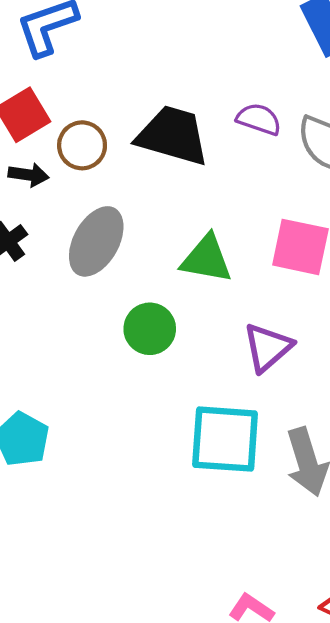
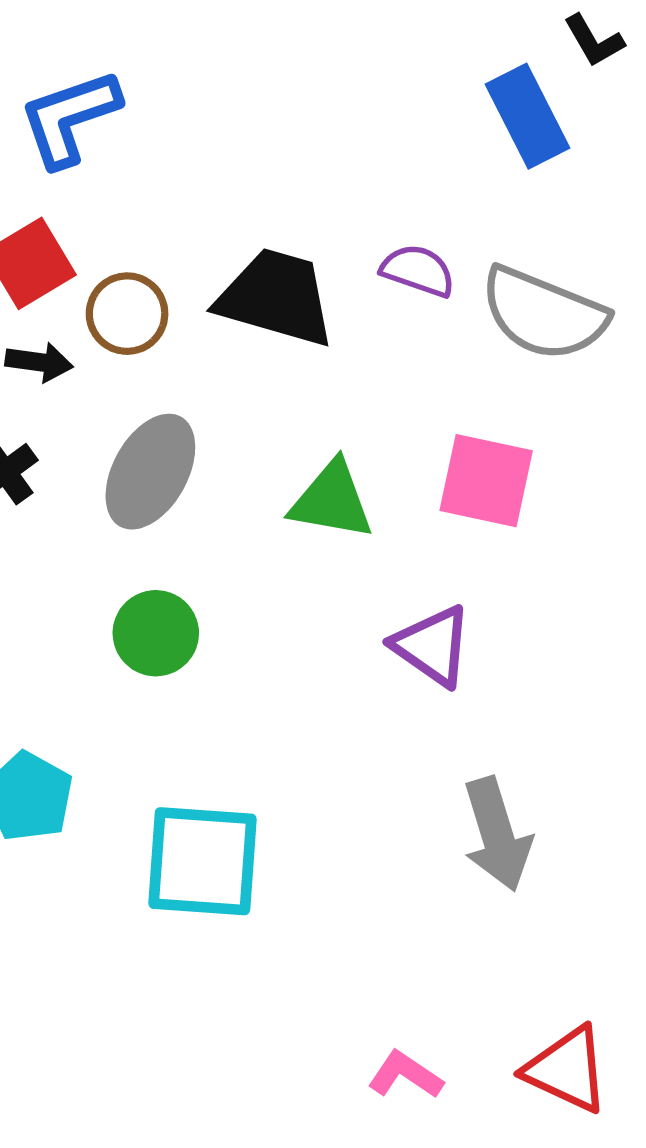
green circle: (150, 329) -> (156, 633), moved
purple triangle: (268, 347) -> (432, 646), turned -44
cyan square: (225, 439) -> (202, 861), moved

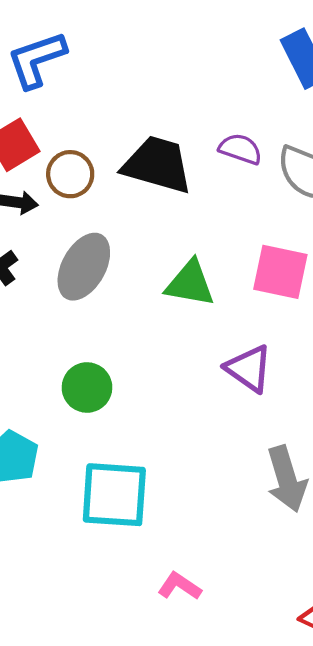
green circle: (156, 633) -> (87, 387), moved
pink L-shape: (405, 1075) -> (179, 586), moved

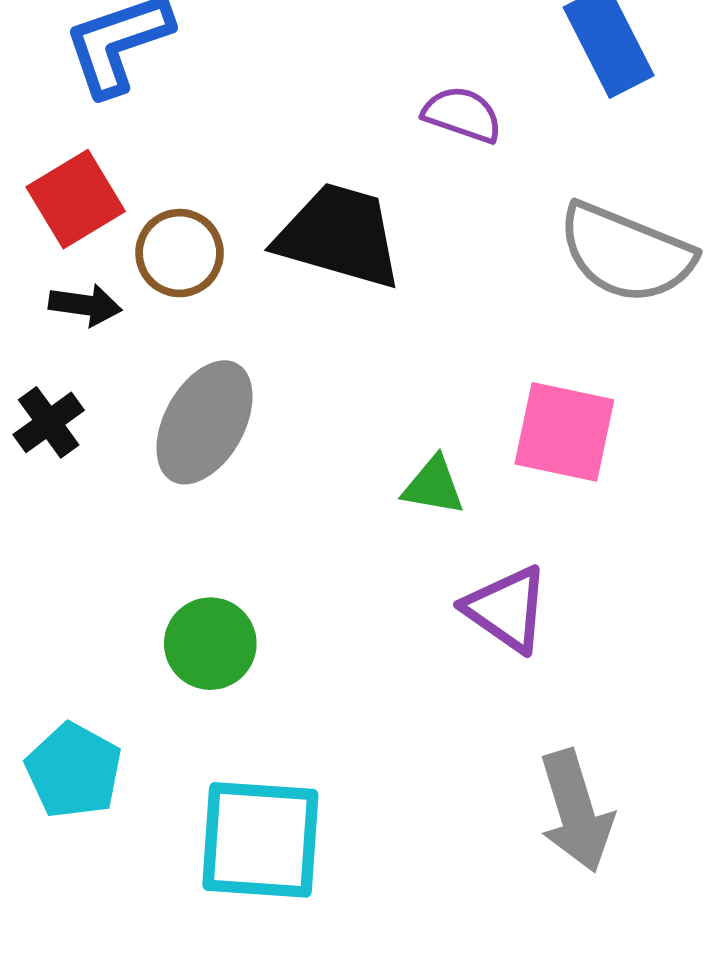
purple semicircle: (240, 149) -> (462, 114), moved
green triangle: (190, 283) -> (434, 486), moved, size x0.7

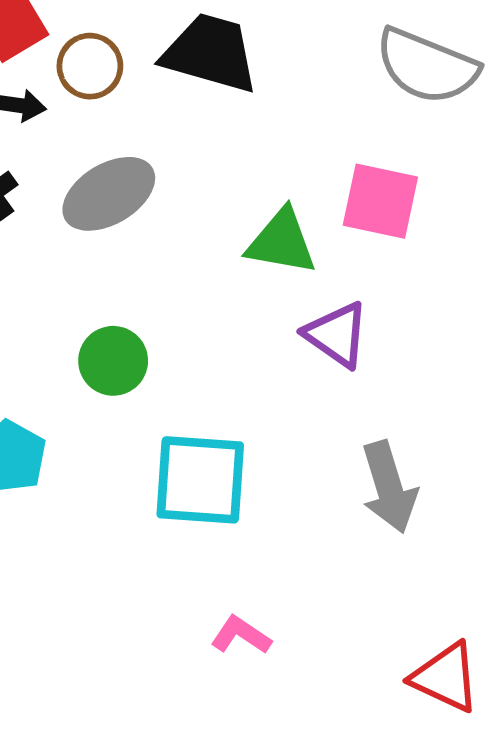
gray ellipse: (205, 422) -> (109, 194), turned 30
green triangle: (434, 486) -> (282, 242), size x1.5
cyan square: (260, 840) -> (200, 480), moved

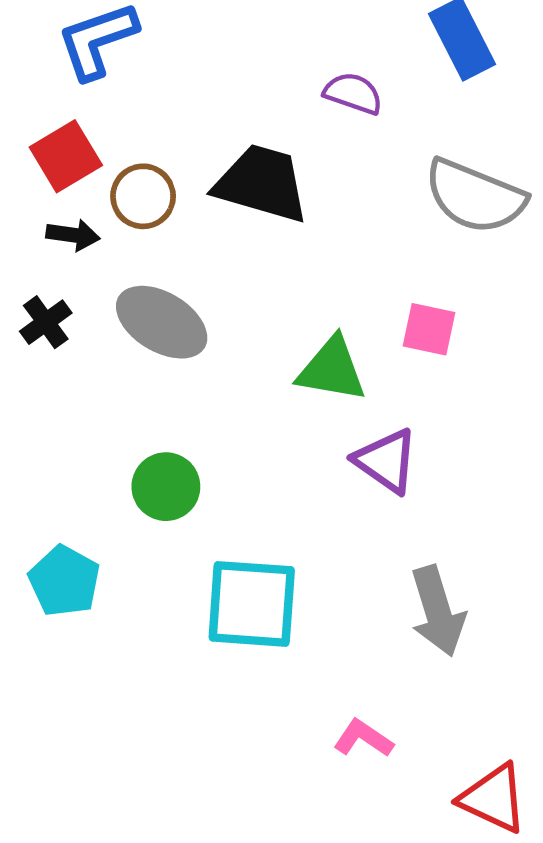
gray ellipse: (109, 194) -> (162, 322), turned 62
pink square: (380, 201) -> (429, 329), size x0.7
pink L-shape: (241, 635) -> (363, 738), moved

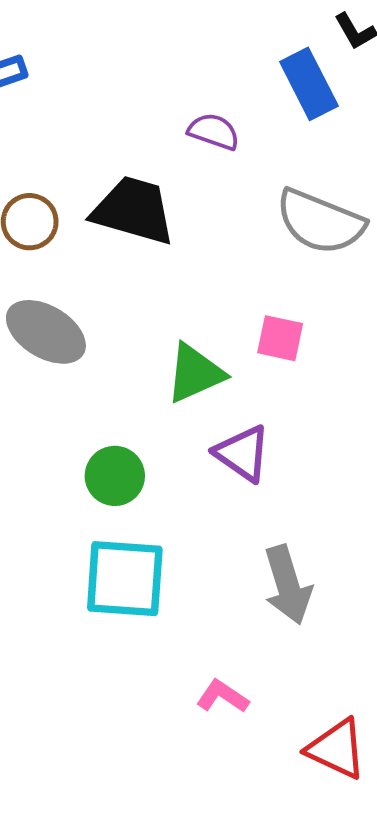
green triangle: (332, 369) -> (195, 373), turned -34
green circle: (166, 487) -> (115, 476), moved

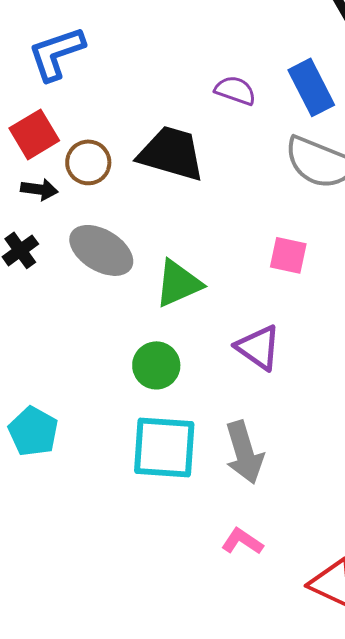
blue rectangle: (309, 84) -> (311, 87), moved
green triangle: (195, 373) -> (178, 283), moved
gray arrow: (288, 585) -> (244, 452), moved

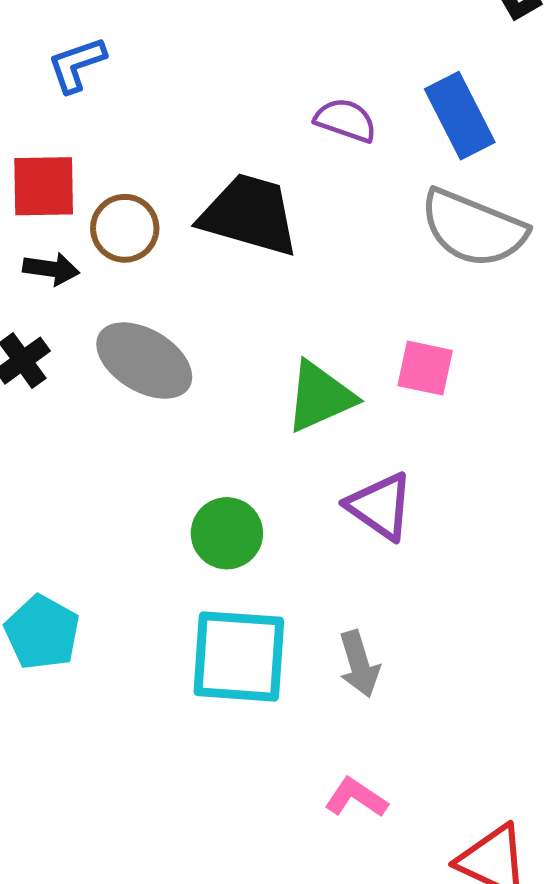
blue L-shape: (56, 53) -> (77, 65), size x0.7
red square: (34, 134) -> (44, 186), turned 30
green triangle: (178, 283) -> (320, 397), moved
gray arrow: (244, 452) -> (359, 664), size x0.7

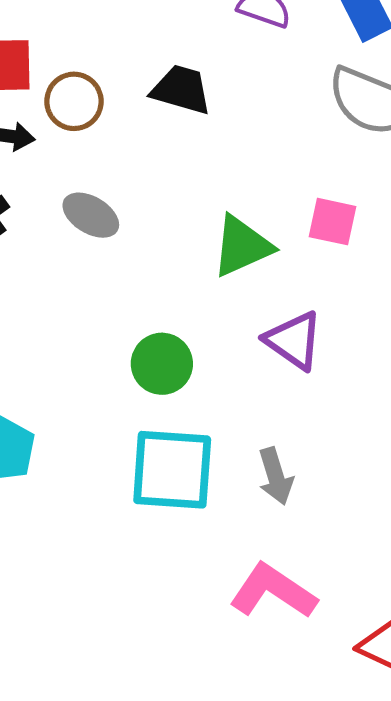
black trapezoid: (249, 215) -> (181, 90), size x0.7
gray ellipse: (144, 361) -> (91, 215), size x0.7
pink L-shape: (356, 798) -> (273, 591), size x1.6

